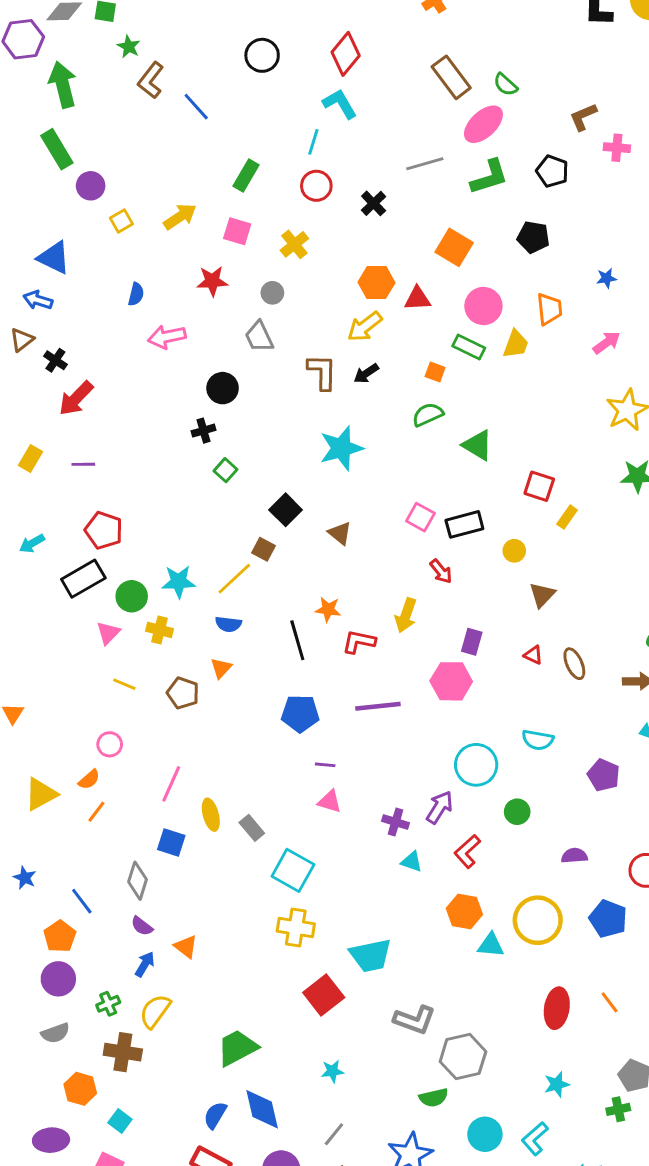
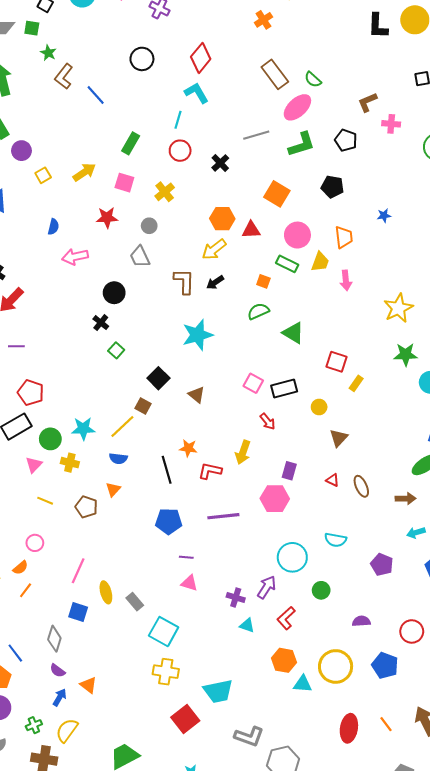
pink arrow: (607, 343) -> (346, 280), moved, turned 120
black cross: (203, 431) -> (101, 323), turned -35

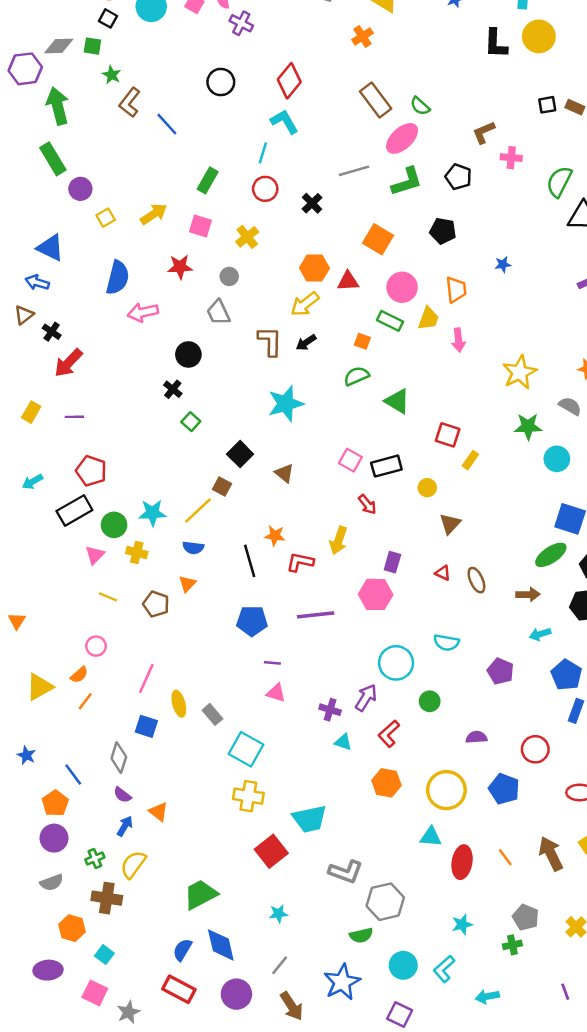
blue semicircle: (53, 227) -> (118, 278), size x1.8
cyan triangle: (303, 684) -> (431, 837), moved

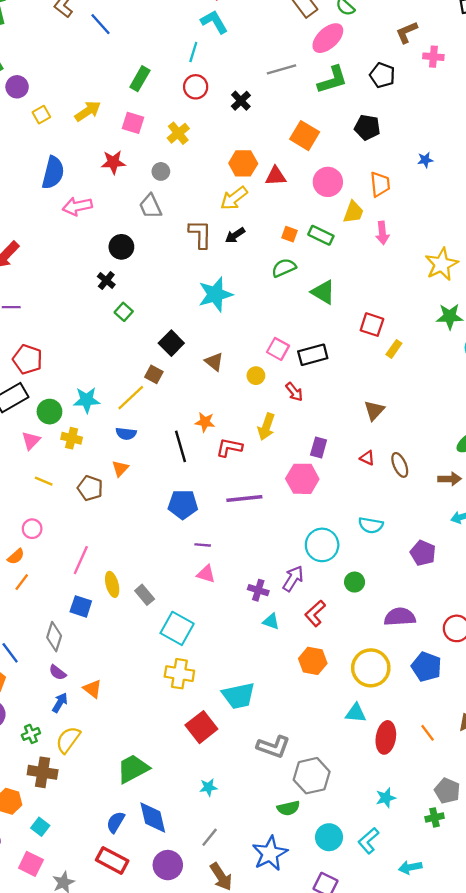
green rectangle: (390, 321) -> (321, 235), moved
yellow circle: (427, 488) -> (256, 376), moved
purple semicircle: (476, 737) -> (400, 617), size x1.5

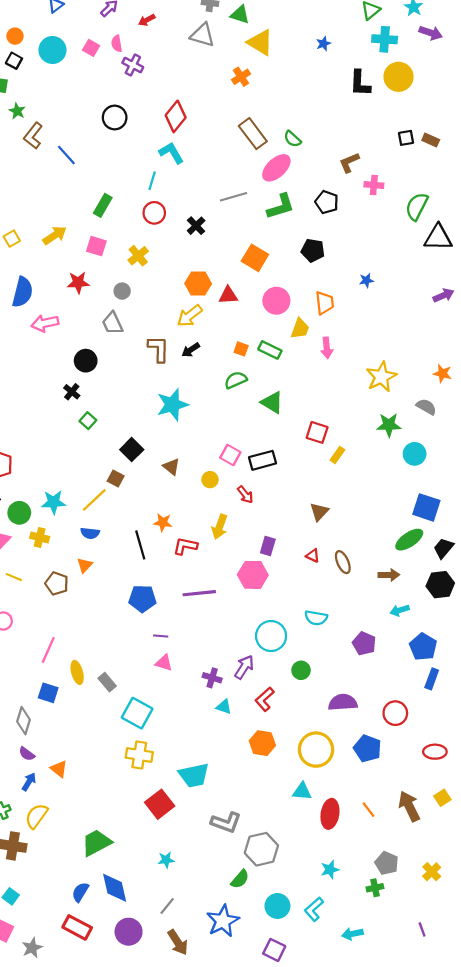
green semicircle: (288, 808) -> (240, 879), turned -36

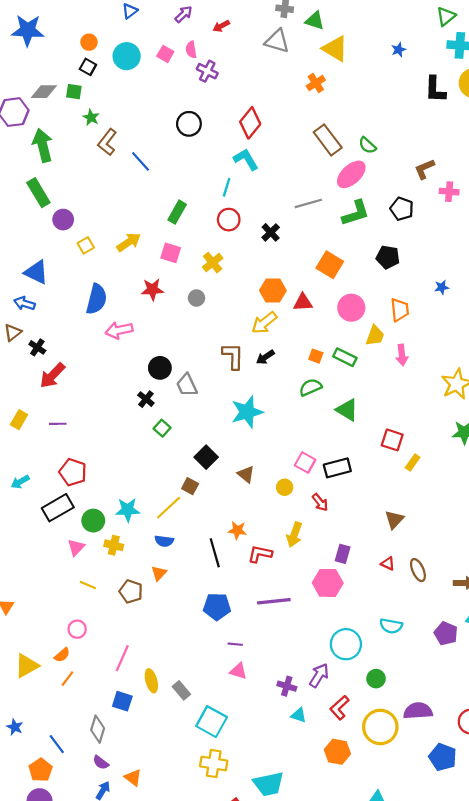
gray trapezoid: (112, 323) -> (187, 385), moved
purple pentagon: (364, 644) -> (446, 633), moved
yellow circle: (316, 750) -> (380, 727), moved

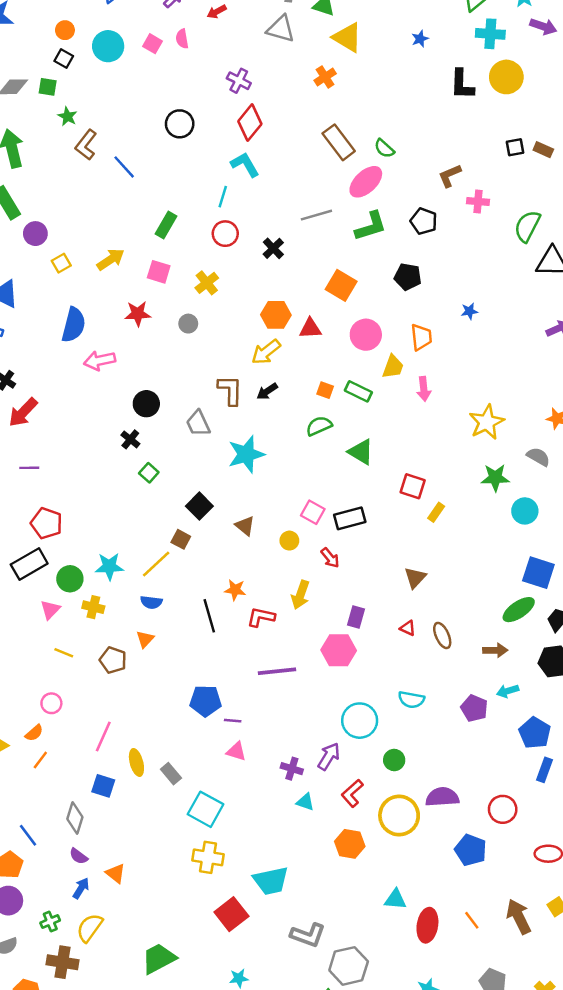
purple cross: (207, 71) -> (239, 81), moved
gray trapezoid: (187, 385) -> (198, 423), moved
blue pentagon: (217, 607) -> (206, 701), moved

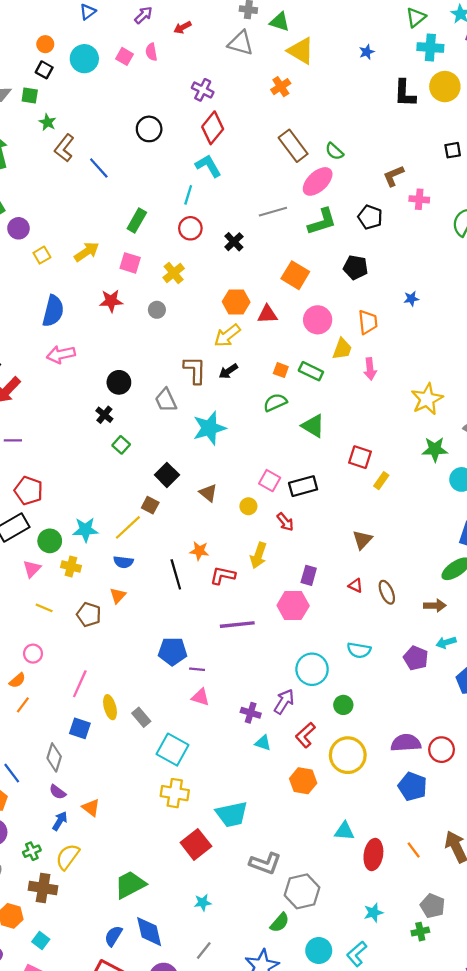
pink arrow: (99, 361) -> (61, 354), moved
purple semicircle: (442, 797) -> (406, 743), moved

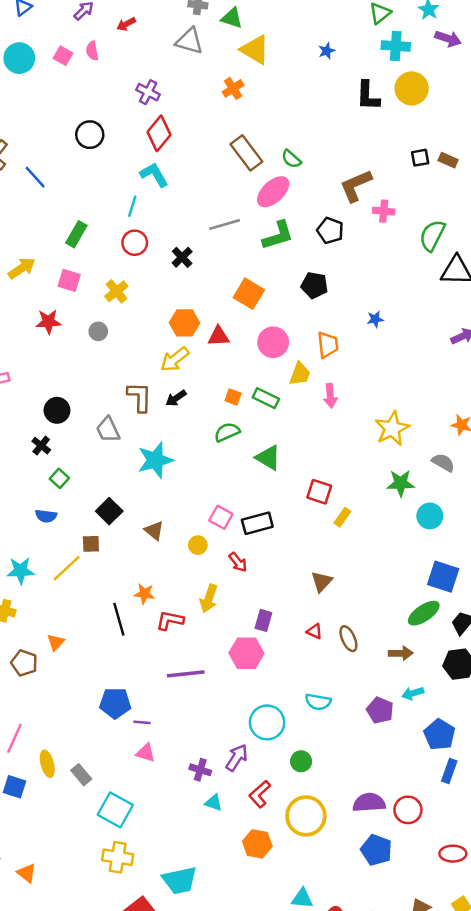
brown L-shape: (394, 176) -> (356, 186), size x1.4
brown square: (150, 505) -> (91, 544), turned -30
blue semicircle: (123, 562) -> (46, 516), moved

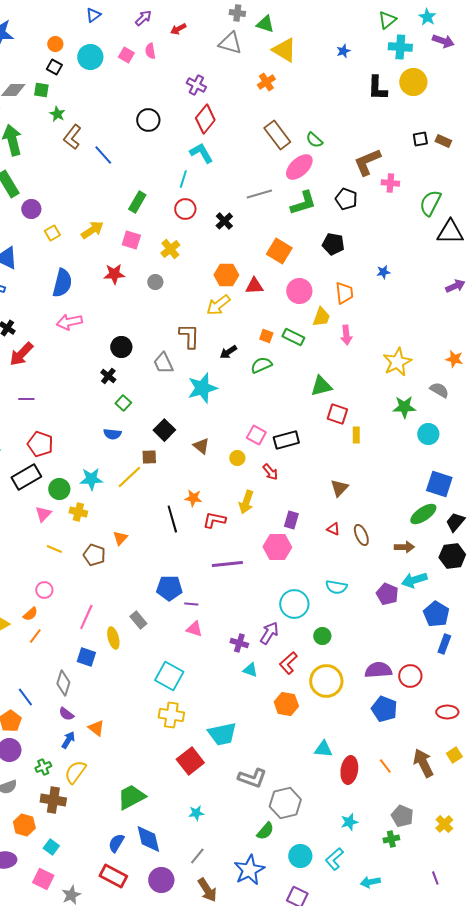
black arrow: (176, 398) -> (228, 352), moved
green triangle: (268, 458) -> (321, 386), moved, turned -45
yellow rectangle: (342, 517) -> (356, 435), turned -35
cyan arrow: (413, 693) -> (414, 580), size x1.4
gray rectangle: (81, 775) -> (138, 620), moved

